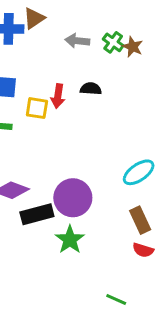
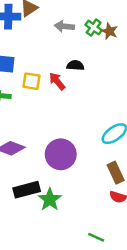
red arrow: (58, 96) -> (57, 81), moved, turned 132
black rectangle: (37, 214) -> (27, 190), moved
green star: (70, 240) -> (50, 199), moved

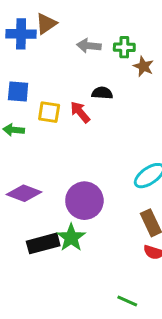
green cross: (94, 28) -> (124, 47), turned -35
brown star: (109, 31) -> (143, 66), moved
green star: (50, 199) -> (71, 238), moved

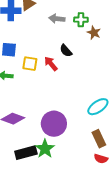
black semicircle: (102, 93) -> (66, 51), turned -136

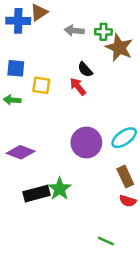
brown star: (94, 33) -> (119, 48), size x1.6
red arrow: (51, 64) -> (78, 87), moved
purple circle: (54, 124) -> (86, 143), moved

